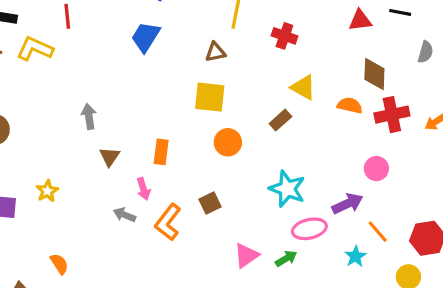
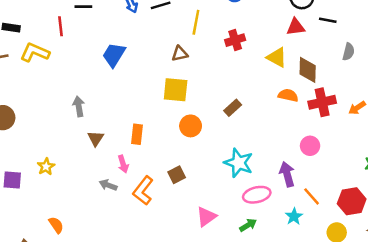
red cross: (284, 36) -> (235, 40), turned -36
blue trapezoid: (146, 37) -> (114, 55), moved
yellow triangle: (303, 87) -> (277, 57), moved
purple arrow: (347, 204) -> (287, 174), turned -80
green arrow: (286, 258) -> (248, 225), moved

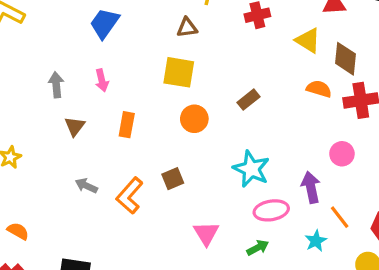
pink arrow: (123, 164) -> (102, 80), moved
pink triangle: (206, 217) -> (206, 233), turned -30
orange semicircle: (56, 225) -> (18, 231), turned -30

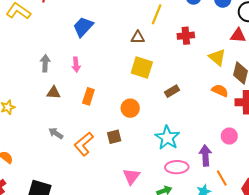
yellow square: (179, 72) -> (142, 67), moved
orange circle: (194, 119) -> (130, 108), moved
brown triangle: (75, 126) -> (54, 93), turned 48

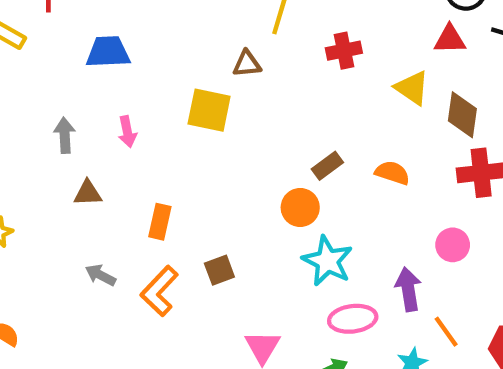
blue trapezoid: (83, 27) -> (108, 52), moved, turned 50
yellow square: (142, 67) -> (209, 110), moved
orange semicircle: (220, 91) -> (392, 173), moved
orange rectangle: (88, 96) -> (160, 222), moved
orange circle: (130, 108) -> (300, 207), moved

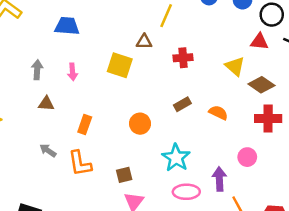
red cross: (344, 51) -> (183, 58), moved
brown diamond: (462, 115) -> (261, 85), turned -70
orange circle: (300, 207) -> (140, 124), moved
brown square: (219, 270) -> (124, 175), moved
orange L-shape: (159, 291) -> (80, 163), turned -60

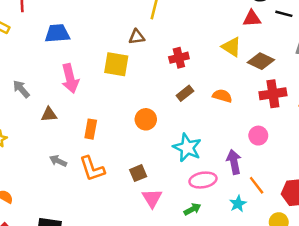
red cross: (183, 58) -> (179, 58), moved
gray arrow: (37, 70) -> (21, 89), moved, turned -36
pink arrow: (73, 72) -> (70, 78), size x1.6

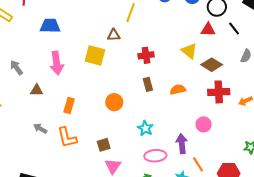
black line: (284, 14) -> (234, 29), turned 32
brown rectangle: (185, 93) -> (148, 84), turned -72
orange semicircle: (222, 96) -> (178, 89), turned -35
cyan star: (187, 148) -> (145, 128), size x0.7

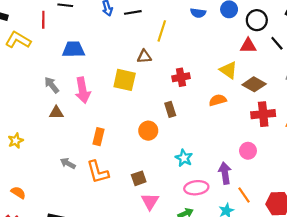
gray arrow: (16, 68) -> (52, 85), moved
brown rectangle: (148, 84) -> (170, 109), moved
orange semicircle: (178, 89) -> (218, 100), moved
brown triangle: (37, 90) -> (56, 113), moved

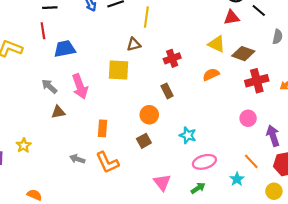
red line: (43, 20) -> (43, 31), moved
purple arrow: (225, 173) -> (273, 136), moved
brown square: (139, 178) -> (144, 141), moved

